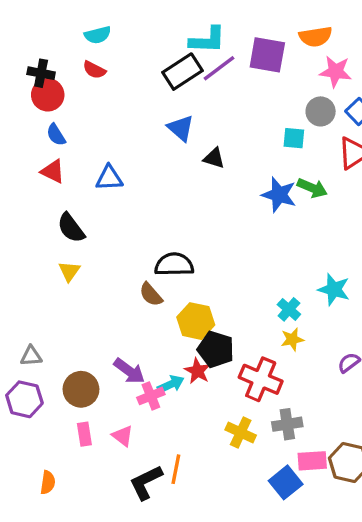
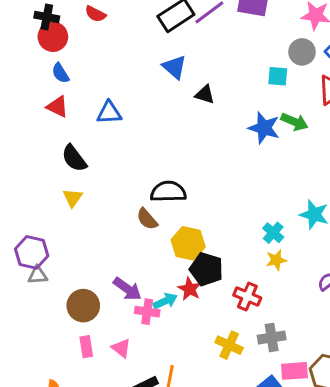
red cross: (261, 379) -> (247, 296), size x0.7
pink cross: (151, 396) -> (147, 312), turned 30
purple hexagon: (24, 399) -> (32, 252), moved

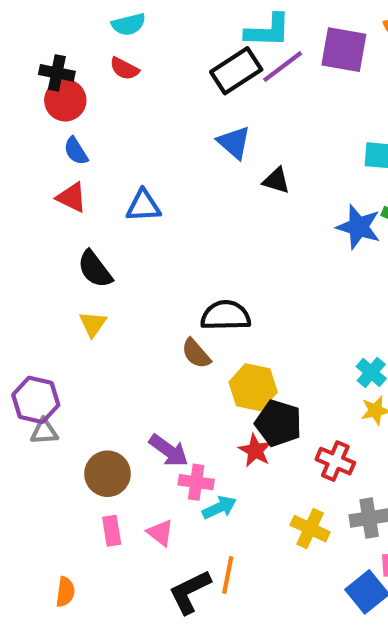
cyan arrow: (165, 301) -> (219, 507), moved

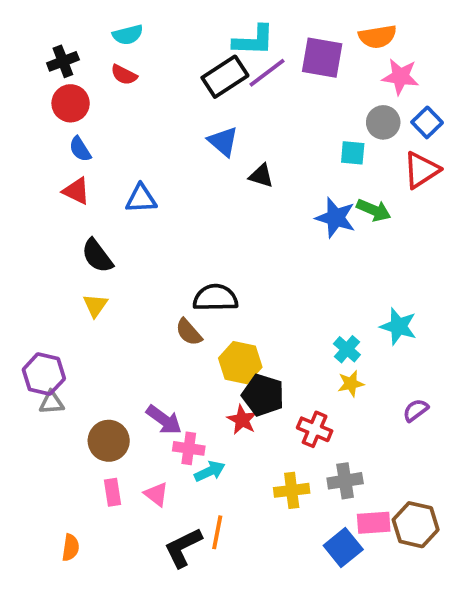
black cross: (57, 73) -> (63, 61), moved, turned -32
yellow cross: (310, 529) -> (292, 490), turned -32

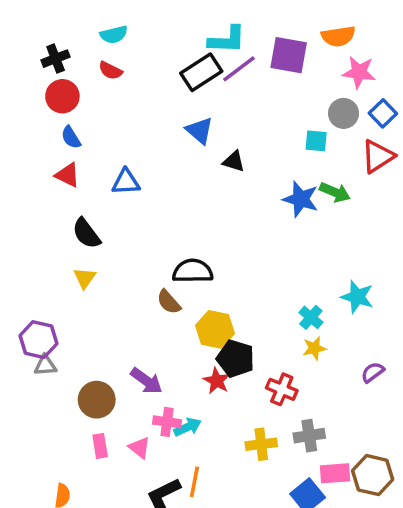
pink cross: (189, 448) -> (167, 422), moved

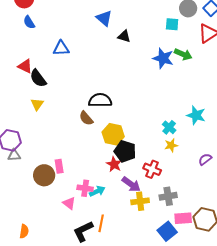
red triangle: (68, 175) -> (25, 66), moved
purple arrow: (146, 381) -> (131, 184), moved
pink rectangle: (100, 446) -> (59, 166), moved

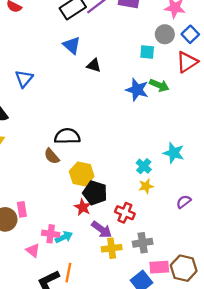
blue triangle: (61, 48) -> (24, 79), turned -48

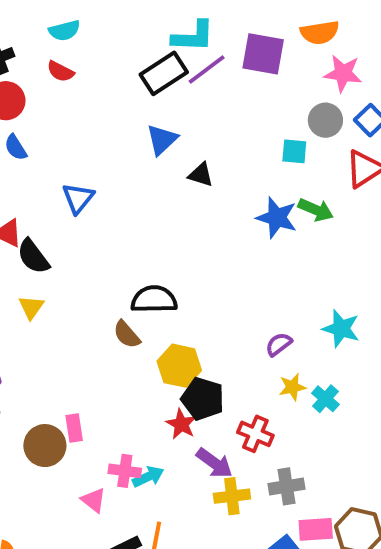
blue triangle: (72, 45) -> (162, 140), turned 36
cyan cross: (144, 166) -> (325, 399), moved
purple semicircle: (184, 202) -> (279, 344), moved

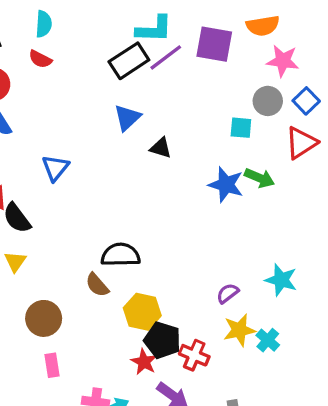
cyan semicircle: (64, 31) -> (44, 24), turned -72
yellow star: (292, 387) -> (239, 330), size x1.4
red cross: (255, 434) -> (194, 355), moved
brown circle: (45, 446) -> (44, 318), moved

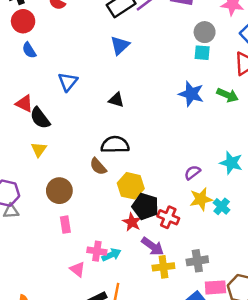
gray circle: (268, 101) -> (205, 32), moved
black triangle: (161, 148) -> (116, 100), moved
green arrow: (259, 178) -> (228, 95), moved

